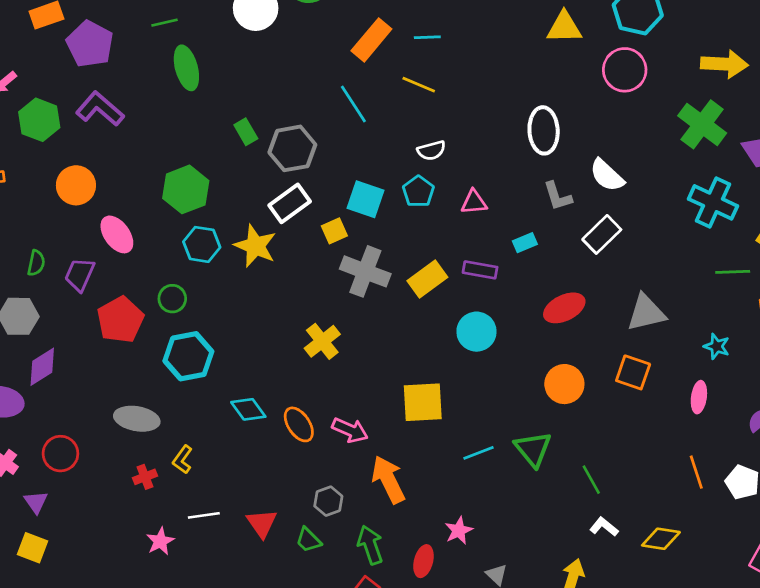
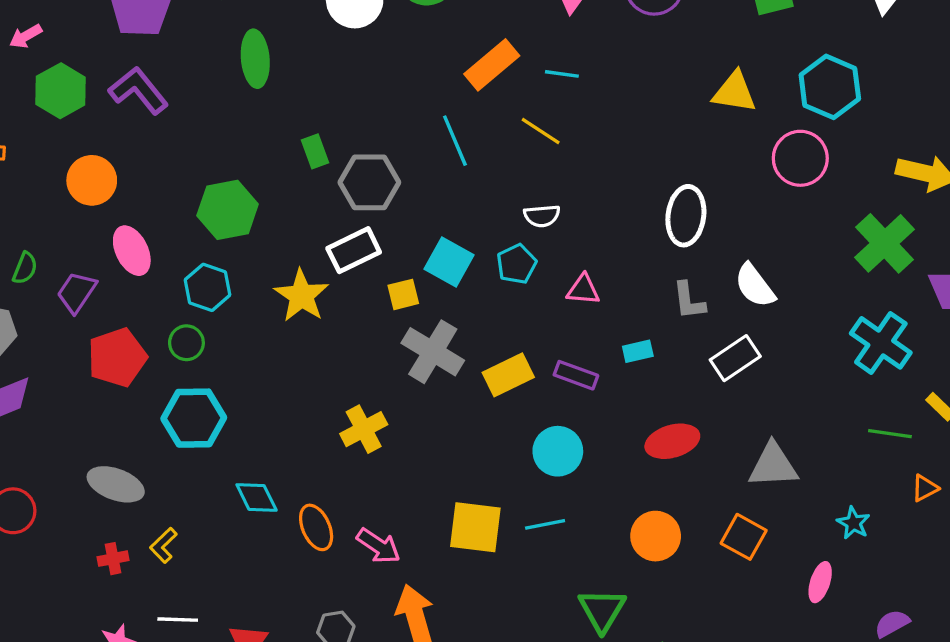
cyan hexagon: (202, 244) -> (208, 287), moved
cyan line: (479, 453) -> (545, 524), moved

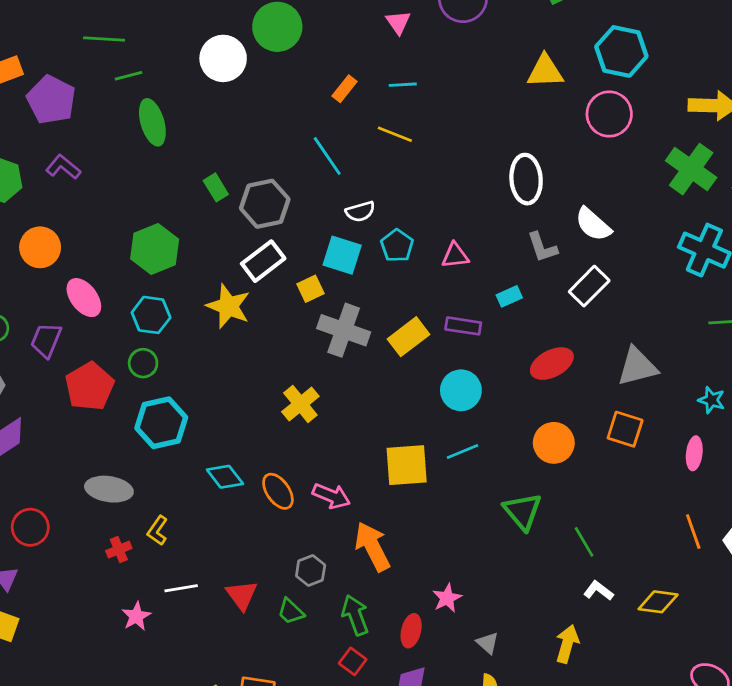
orange rectangle: (492, 65) -> (345, 89), size x0.6
purple L-shape: (138, 90) -> (63, 167), size x0.7
white semicircle: (542, 216) -> (360, 211), moved

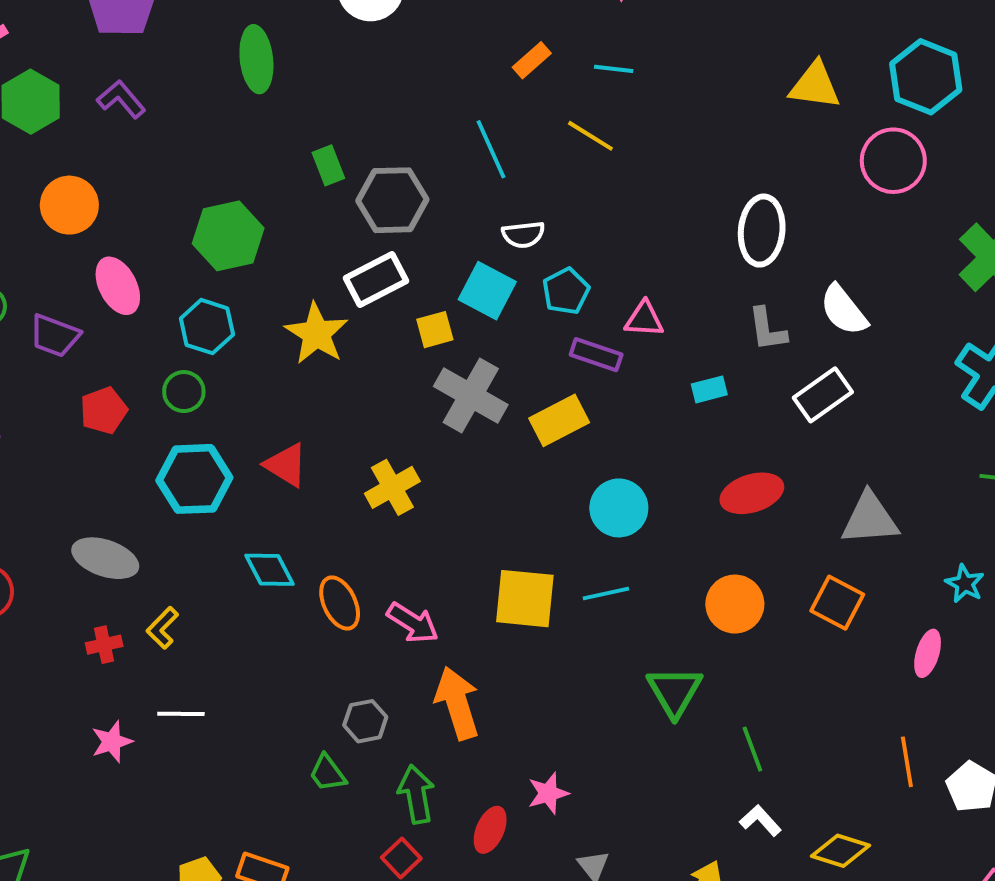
purple rectangle: (463, 326) -> (596, 355), moved
purple trapezoid: (46, 340) -> (55, 336), turned -102
red pentagon: (89, 386) -> (104, 411), size x0.7
red triangle: (242, 595) -> (286, 465), moved, turned -32

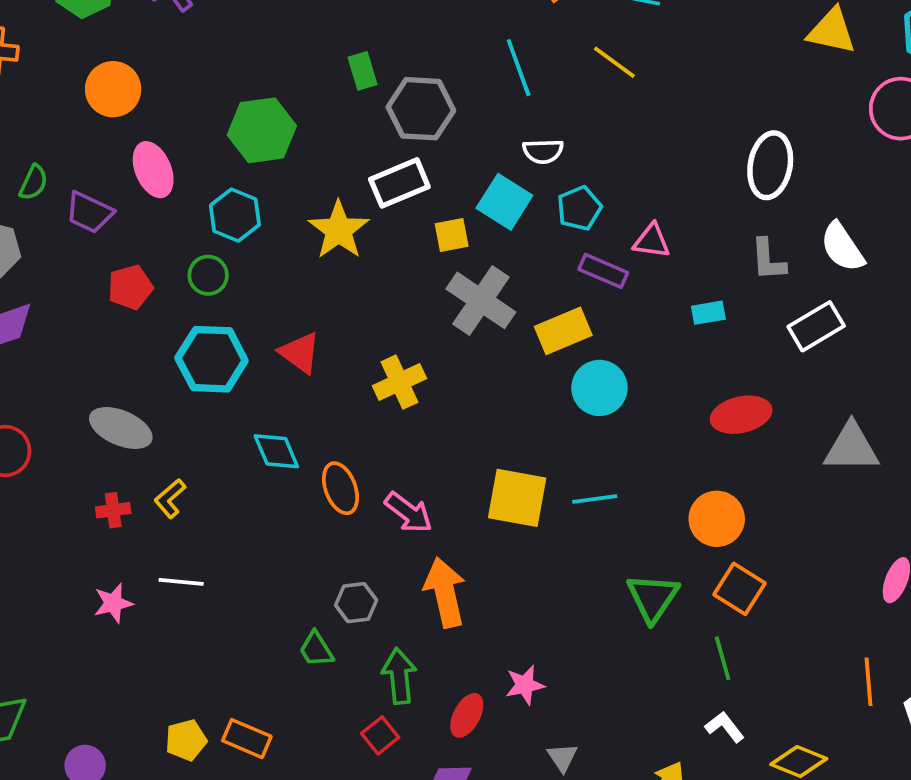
cyan circle: (619, 508) -> (599, 388), moved
orange square: (837, 603) -> (739, 589), moved

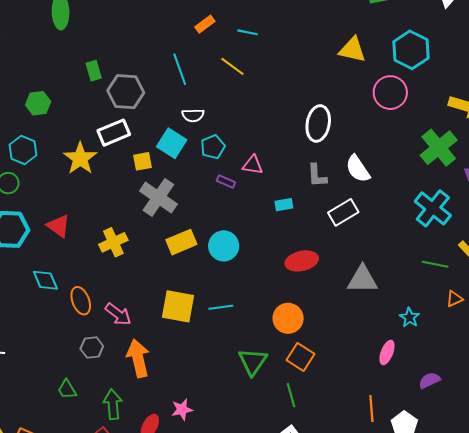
green hexagon: (262, 130) -> (38, 103), size x0.7
purple rectangle: (603, 271) -> (226, 181), size x0.7
yellow rectangle: (563, 331) -> (181, 242), moved
gray hexagon: (356, 603) -> (92, 348), moved

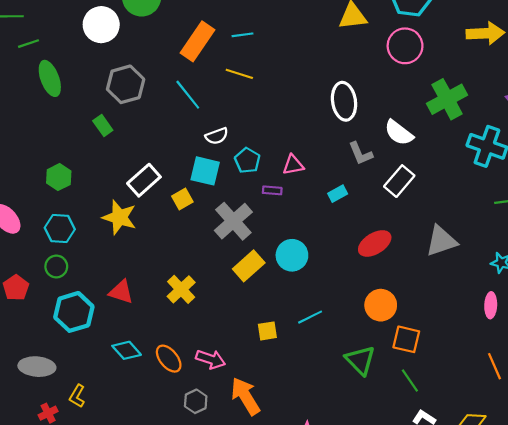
orange rectangle: (205, 24) -> (197, 41), size x1.8
gray hexagon: (126, 92) -> (126, 84), moved
green cross: (439, 148) -> (447, 99), moved, turned 30
gray cross: (158, 197) -> (233, 221), moved, turned 33
yellow square: (178, 306) -> (267, 331), size x0.6

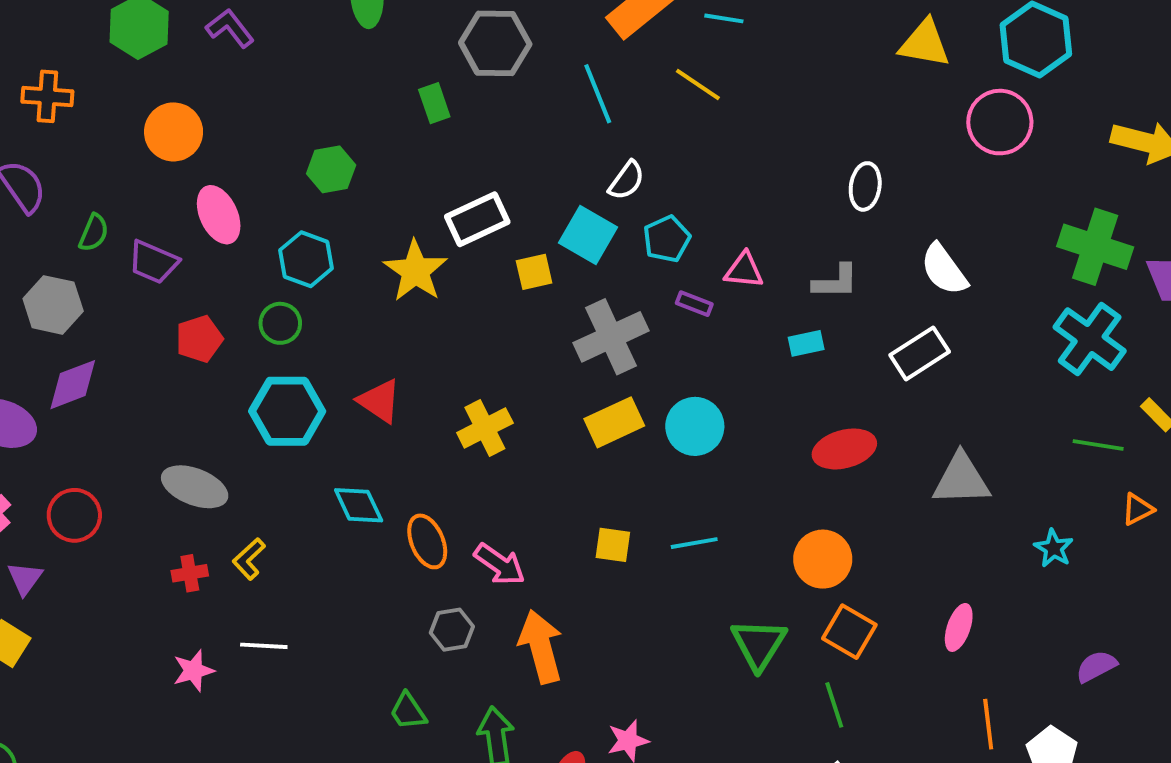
green cross: (447, 99) -> (1095, 247), moved, turned 30
white ellipse: (344, 101) -> (865, 186), size x0.7
white semicircle: (217, 136) -> (627, 180), turned -50
gray L-shape: (361, 153) -> (836, 282), moved, turned -84
pink ellipse: (491, 305) -> (959, 627), moved

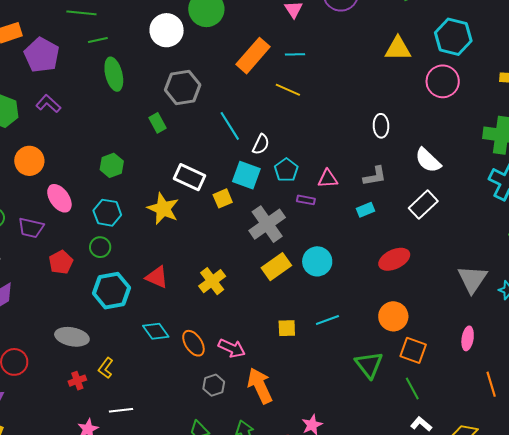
cyan line: (598, 94) -> (230, 126), moved
white rectangle: (477, 219) -> (189, 177), turned 60
gray triangle: (961, 479) -> (472, 279), moved, turned -44

